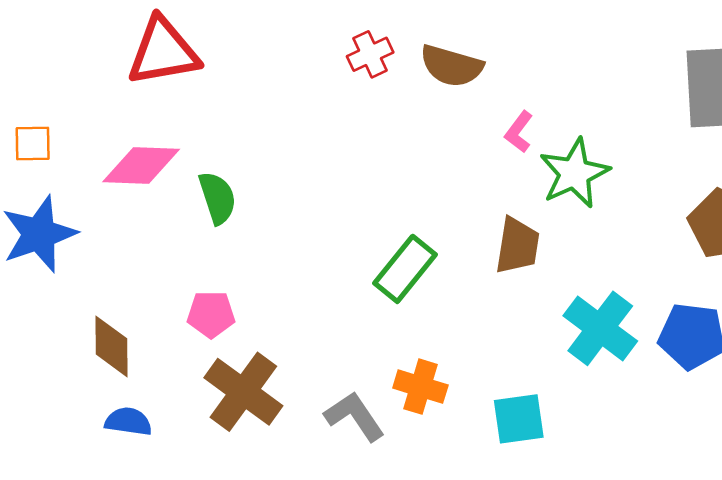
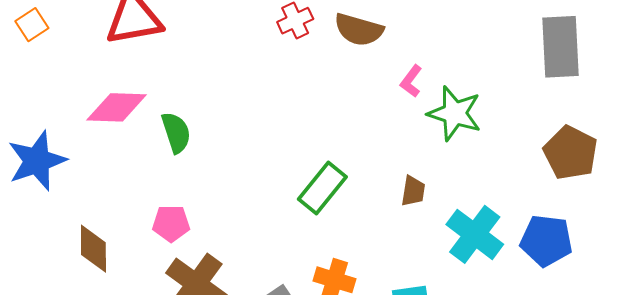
orange square: (33, 144) -> (32, 25), moved, turned -32
green star: (574, 173) -> (455, 113), turned -30
brown trapezoid: (517, 246) -> (413, 191), moved, size x0.7

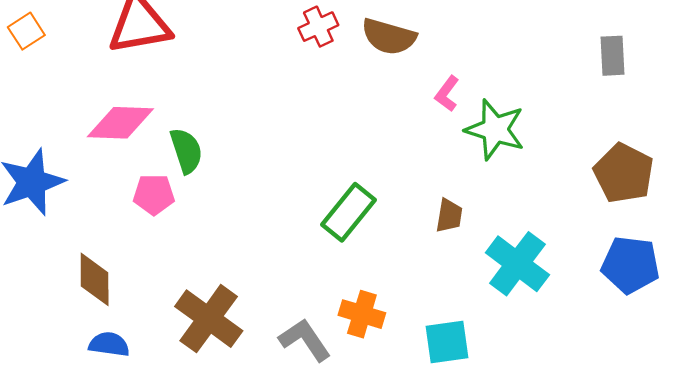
gray rectangle: (560, 47) -> (613, 56), size x0.6
pink pentagon: (171, 223) -> (154, 194), moved
blue pentagon: (546, 240) -> (630, 265), moved

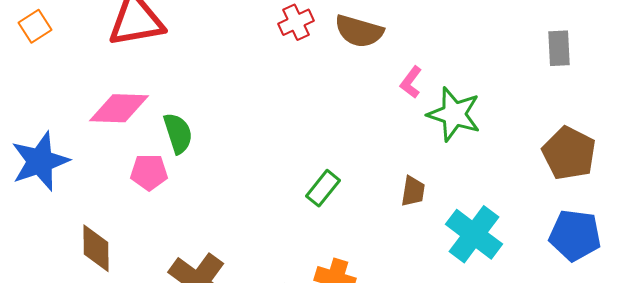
green rectangle: (349, 212) -> (323, 188), size x0.7

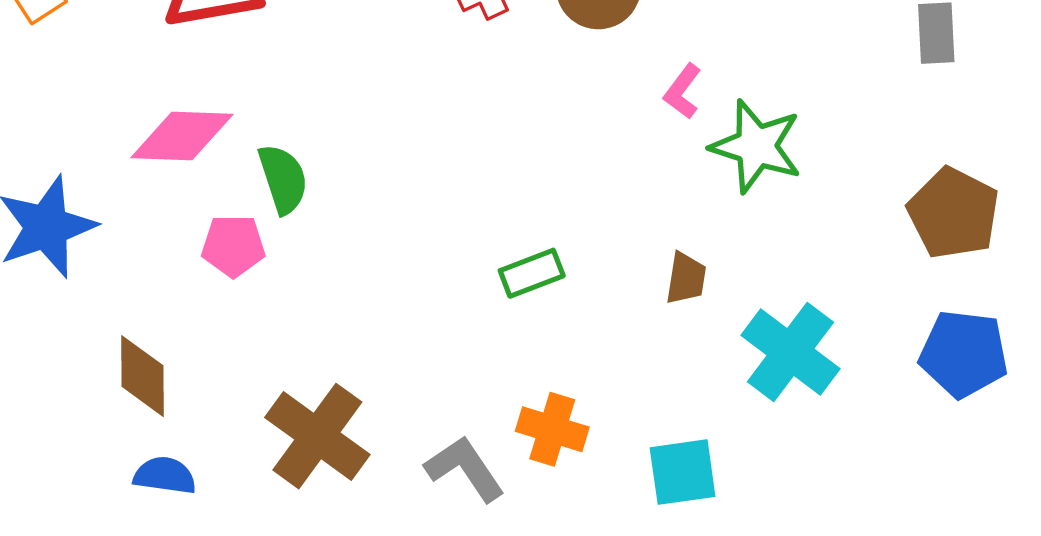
green rectangle: (323, 188) -> (532, 273), turned 30

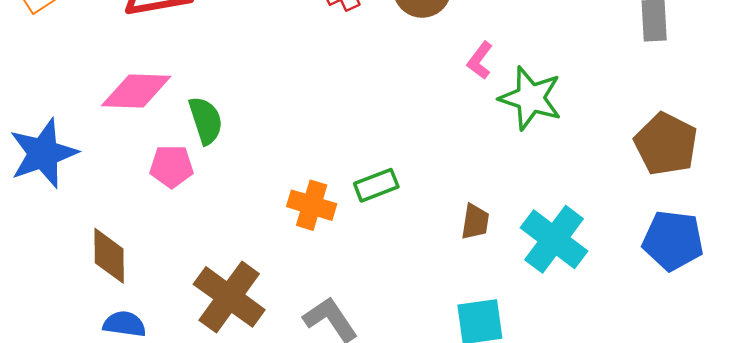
brown trapezoid: (686, 278) -> (475, 222), moved
orange cross: (552, 429) -> (312, 205), moved

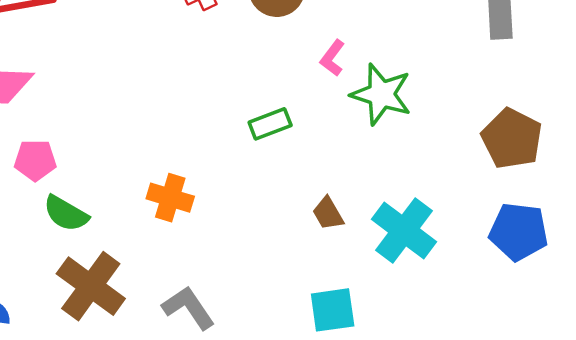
green semicircle: (206, 120) -> (66, 214), moved, turned 138
green rectangle: (376, 185) -> (270, 124), moved
brown trapezoid: (475, 222) -> (328, 214), turned 141

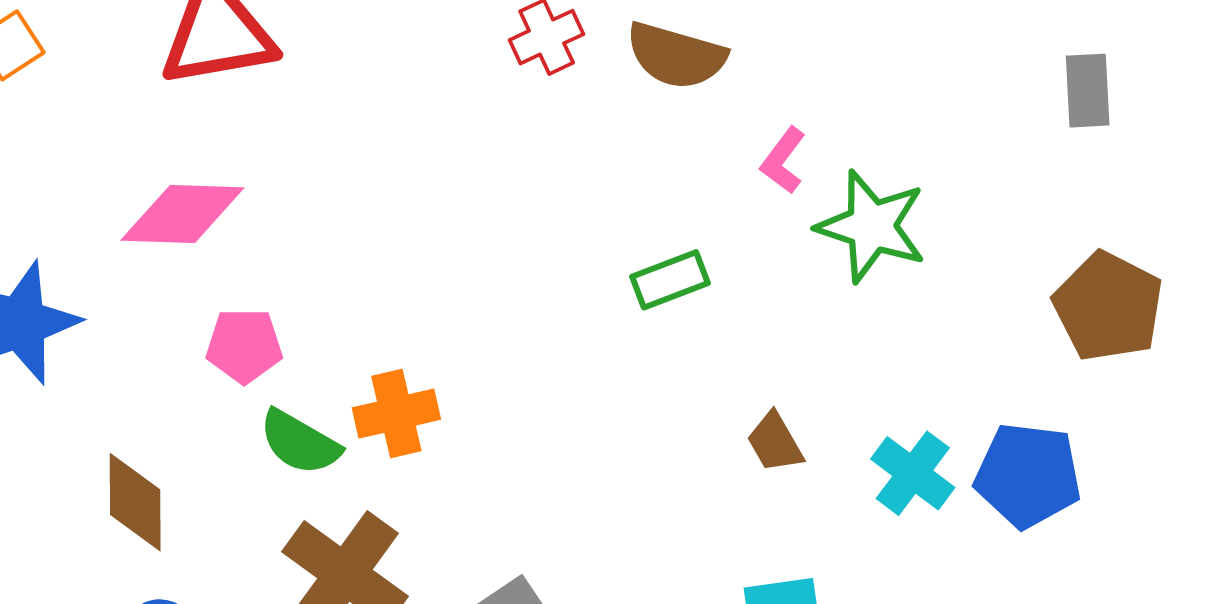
orange cross: (170, 198) -> (396, 414), moved, turned -30
cyan cross: (404, 231) -> (913, 473), size x0.7
blue pentagon: (519, 232) -> (1028, 475), moved

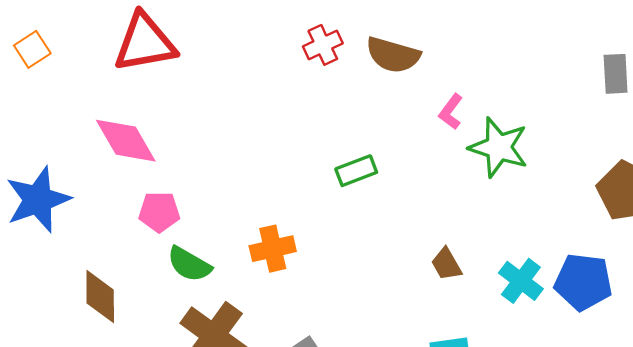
pink diamond: (182, 214) -> (126, 141), turned 58
green rectangle: (670, 280) -> (356, 171), moved
orange cross: (396, 414) -> (273, 249), moved

